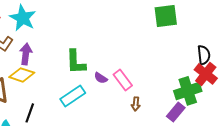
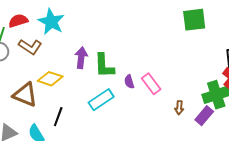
purple arrow: (26, 54) -> (81, 58), moved
purple semicircle: (101, 78) -> (129, 82), turned 40
brown arrow: (136, 104) -> (179, 108), moved

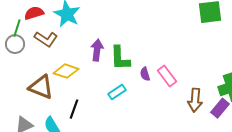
cyan rectangle: (101, 100) -> (117, 92), size x0.7
brown arrow: (179, 108) -> (195, 100), size x1.6

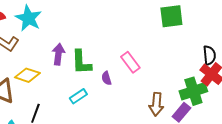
pink rectangle: (167, 76) -> (130, 62), moved

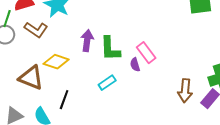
pink rectangle: (130, 62) -> (146, 53), moved

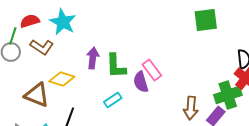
purple semicircle: (135, 65) -> (141, 82), size x1.5

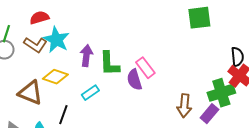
red semicircle: (30, 21) -> (39, 18), moved
cyan star: (63, 22) -> (56, 40), moved
cyan rectangle: (113, 100) -> (90, 93), moved

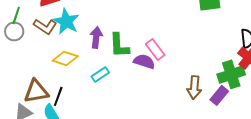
purple semicircle: (134, 80) -> (144, 61), turned 125
brown triangle: (30, 93) -> (36, 91), moved, turned -32
black line: (63, 115) -> (58, 96), moved

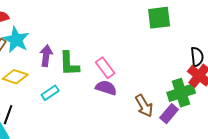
purple semicircle: (144, 61) -> (106, 88), moved
brown arrow: (194, 87) -> (144, 106), turned -35

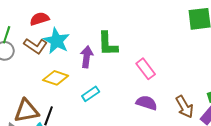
green L-shape: (69, 64) -> (108, 44), moved
purple semicircle: (106, 88) -> (147, 103), moved

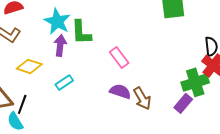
cyan star: (57, 41) -> (57, 21), moved
brown arrow: (185, 107) -> (142, 98), moved

